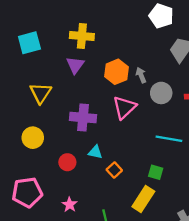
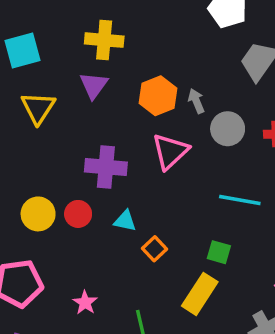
yellow triangle: (41, 93) -> (38, 108), moved
yellow circle: (33, 138) -> (38, 214), moved
red circle: (67, 162) -> (78, 214), moved

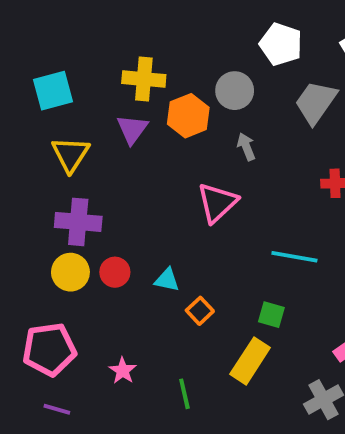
orange hexagon: (158, 96) -> (188, 116), moved
gray circle: (228, 129) -> (235, 91), moved
purple cross: (106, 167) -> (78, 222), moved

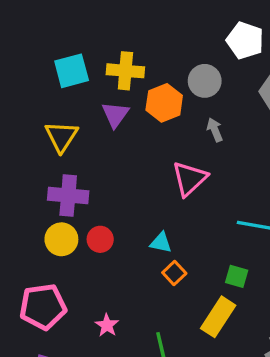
cyan square: (53, 91) -> (72, 71), moved
cyan triangle: (167, 280) -> (161, 243), moved

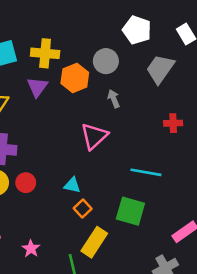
green square: (237, 276) -> (130, 211), size x1.6
yellow rectangle: (218, 317) -> (94, 242), moved

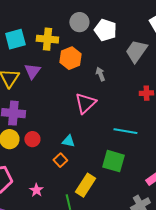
white pentagon: (137, 30) -> (105, 30), moved
gray circle: (106, 61) -> (79, 22), moved
purple triangle: (37, 87) -> (32, 71), moved
orange square: (83, 209) -> (60, 160), moved

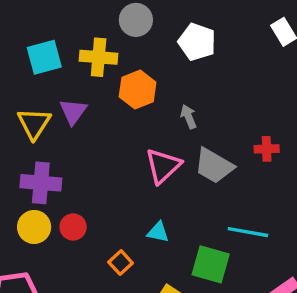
gray circle: (79, 22) -> (136, 20), moved
gray trapezoid: (136, 51) -> (214, 166), moved, turned -95
cyan line: (125, 131) -> (248, 232), moved
cyan triangle: (68, 141) -> (158, 232), moved

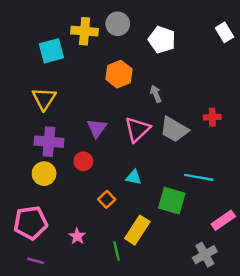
yellow cross: (99, 57) -> (85, 31), moved
purple triangle: (73, 112) -> (97, 128), moved
red circle: (73, 227) -> (83, 161), moved

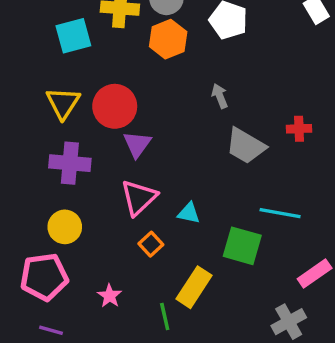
orange hexagon: (119, 74) -> (168, 39), moved
pink triangle: (137, 129) -> (139, 198), moved
red circle: (83, 161) -> (115, 106), moved, size x1.6
yellow circle: (44, 174) -> (65, 227), moved

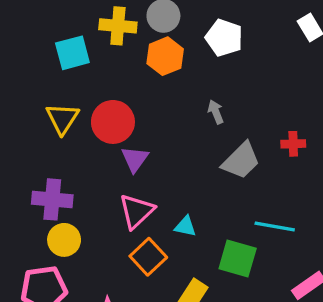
gray trapezoid: (246, 146) -> (241, 161), turned -75
purple cross: (70, 163) -> (52, 199), moved
orange square: (151, 244) -> (148, 257), size x1.5

